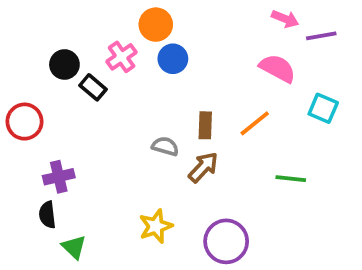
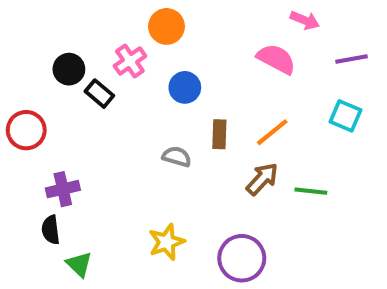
purple line: (321, 36) -> (352, 59), moved
blue circle: (173, 59) -> (185, 87), moved
pink semicircle: (277, 68) -> (276, 59), moved
brown arrow: (203, 167) -> (262, 179), moved

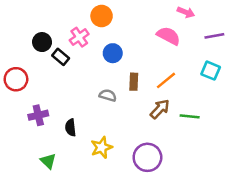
black semicircle: (51, 230) -> (71, 128), moved

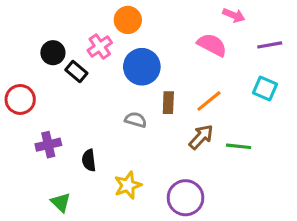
blue circle: (113, 53) -> (142, 67), size x1.5

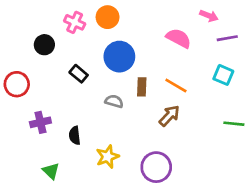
pink arrow: (234, 15) -> (209, 16), moved
pink cross: (100, 46) -> (75, 22), moved, turned -30
black rectangle: (76, 71) -> (79, 74), moved
orange line: (209, 101) -> (176, 86), turned 70
green line: (239, 146) -> (234, 124), moved

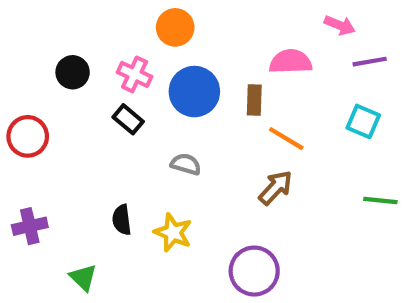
pink cross: (75, 22) -> (135, 74), moved
pink semicircle: (179, 38) -> (291, 62), turned -30
brown rectangle: (142, 87) -> (254, 100), moved
purple cross: (40, 122) -> (30, 226), moved
yellow star: (108, 157) -> (173, 233), moved, turned -30

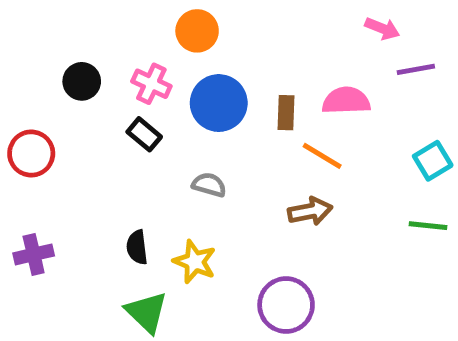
pink semicircle: (291, 62) -> (346, 101), moved
cyan square: (363, 121) -> (433, 161), moved, turned 36
brown arrow: (276, 188) -> (310, 211), turned 36
green triangle: (83, 277) -> (147, 312), moved, size x1.4

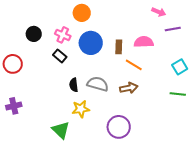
gray semicircle: (209, 185) -> (98, 84), moved, size x1.5
black semicircle: (137, 247) -> (74, 85), moved
yellow star: (195, 262) -> (81, 109), turned -30

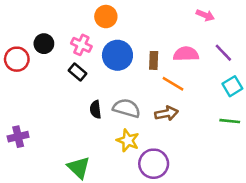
purple line: (173, 29) -> (223, 53), moved, turned 56
red circle: (13, 64) -> (17, 59), moved
yellow star: (81, 109) -> (128, 140), moved, turned 30

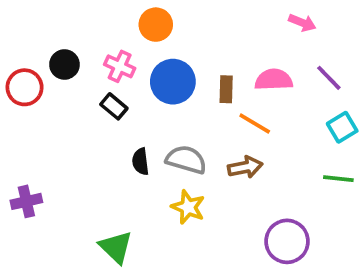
purple circle: (154, 164) -> (287, 241), moved

